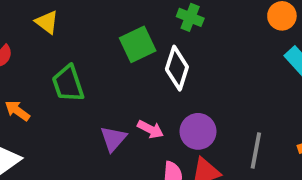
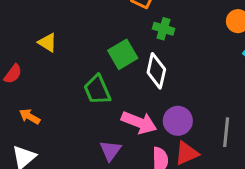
green trapezoid: (68, 84) -> (97, 90), moved
pink arrow: (150, 129) -> (139, 122), size x1.6
purple triangle: (113, 139) -> (110, 151), moved

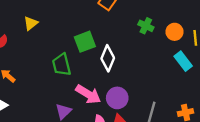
green cross: (163, 29) -> (146, 26), moved
yellow triangle: (47, 43) -> (31, 23), turned 40

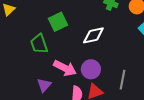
white diamond: (108, 58) -> (93, 35), moved, turned 60

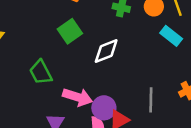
green square: (58, 22) -> (70, 31), moved
purple circle: (91, 69) -> (104, 108), moved

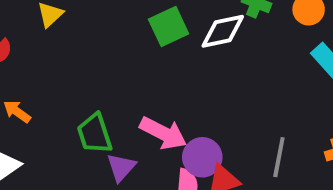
white diamond: (106, 51) -> (223, 31), moved
green trapezoid: (41, 72) -> (95, 134), moved

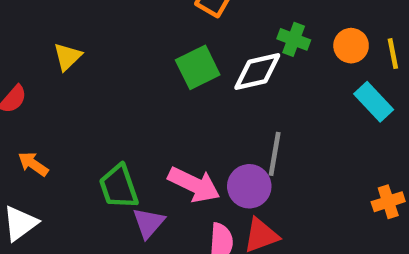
purple circle: (202, 157) -> (249, 186), moved
gray line: (279, 157) -> (275, 154), moved

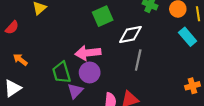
white diamond: (257, 71) -> (130, 35), moved
pink arrow: (194, 185) -> (88, 53), moved, turned 145
purple circle: (249, 186) -> (90, 72), moved

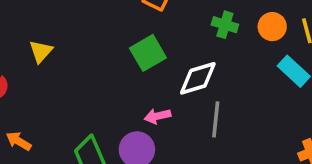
pink arrow: (88, 53) -> (158, 116), moved, size x0.6

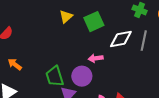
yellow triangle: (41, 51) -> (66, 17), moved
gray line: (216, 119) -> (144, 41), moved

